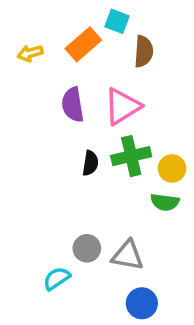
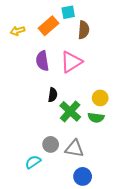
cyan square: (117, 21) -> (68, 12), turned -32
green cross: (131, 156) -> (70, 111), moved, turned -35

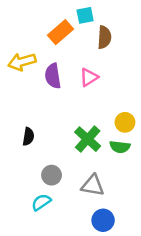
yellow arrow: (18, 31) -> (22, 62), moved, size x1.5
pink triangle: (71, 62) -> (89, 77), size x0.7
black semicircle: (53, 95) -> (28, 137), moved
gray circle: (51, 144) -> (52, 175), moved

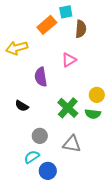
purple semicircle: (53, 76) -> (41, 77), moved
black semicircle: (28, 137) -> (22, 106), turned 112
blue circle: (103, 220) -> (48, 171), moved

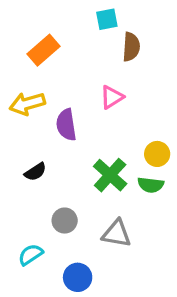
orange rectangle: (47, 25) -> (44, 50), moved
yellow arrow: (17, 48) -> (27, 104), moved
black semicircle: (22, 106) -> (35, 172), turned -64
cyan semicircle: (32, 157) -> (31, 255), moved

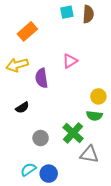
brown semicircle: (131, 47) -> (88, 14), moved
green cross: (110, 175) -> (73, 133), moved
gray triangle: (117, 234) -> (89, 154), moved
cyan semicircle: (31, 255) -> (28, 170), moved

